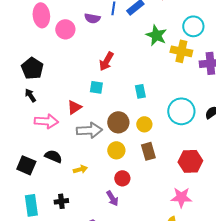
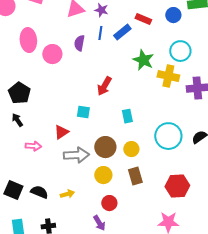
purple semicircle: (92, 18) -> (79, 43), turned 91
red arrow: (106, 61) -> (104, 86), moved
pink arrow: (46, 121) -> (33, 146), size x0.7
black semicircle: (53, 156) -> (39, 192), moved

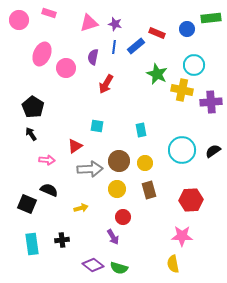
pink ellipse: (28, 40) -> (42, 54), turned 30
red arrow: (104, 86) -> (106, 84), moved
black semicircle: (39, 192) -> (49, 190), moved

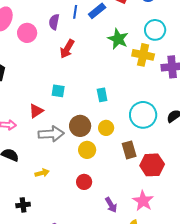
yellow circle: (117, 189) -> (87, 150), moved
brown rectangle: (149, 190) -> (129, 150), moved
pink star: (182, 236) -> (143, 201), turned 30
purple arrow: (113, 237) -> (111, 205), moved

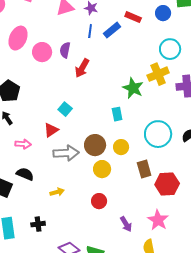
purple semicircle: (54, 22) -> (65, 50), moved
green star: (118, 39) -> (133, 88), moved
yellow cross: (143, 55) -> (158, 74), turned -35
cyan square: (58, 91) -> (65, 109), moved, turned 32

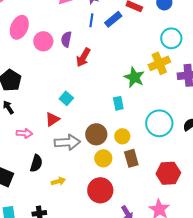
brown rectangle: (144, 169) -> (131, 158), moved
black semicircle: (25, 174) -> (36, 163), moved, turned 84
red circle: (99, 201) -> (100, 190), size x1.6

